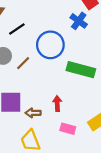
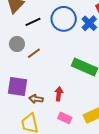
blue circle: (50, 45) -> (64, 19), moved

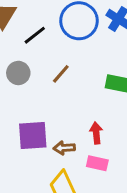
brown line: (34, 53) -> (61, 74), moved
pink rectangle: (65, 118) -> (97, 163), moved

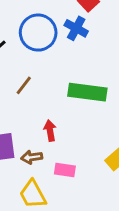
red arrow: (96, 133) -> (50, 131), moved

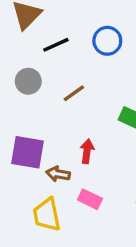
blue circle: (38, 33) -> (107, 41), size x0.7

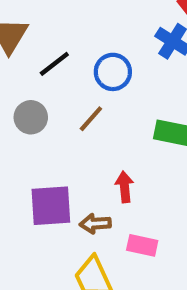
blue circle: (107, 41) -> (113, 72), moved

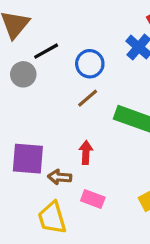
gray circle: (31, 117) -> (23, 74), moved
brown line: (91, 119) -> (88, 98), moved

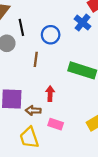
black line: (46, 51) -> (21, 27), turned -70
brown line: (88, 98) -> (36, 59), moved, turned -40

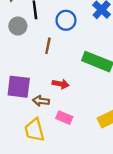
red arrow: (50, 94) -> (61, 84), turned 96

